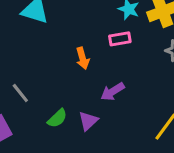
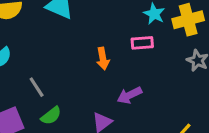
green semicircle: (57, 118) -> (51, 116), moved

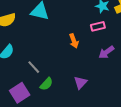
purple arrow: (129, 95) -> (106, 52), moved

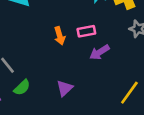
pink rectangle: (98, 26) -> (86, 31), moved

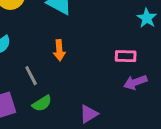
orange arrow: (60, 36) -> (59, 50), moved

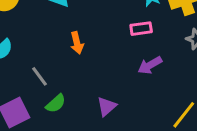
orange arrow: (59, 50) -> (77, 43), moved
pink rectangle: (126, 56) -> (141, 29), moved

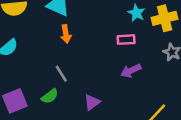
orange arrow: (77, 43) -> (66, 34), moved
gray line: (40, 76) -> (61, 74), moved

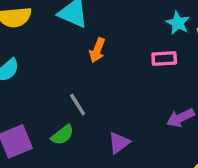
orange arrow: (66, 34) -> (97, 50), moved, turned 30
purple arrow: (131, 71) -> (180, 118), moved

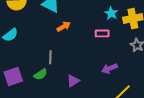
orange arrow: (97, 50) -> (64, 26), turned -144
gray line: (78, 105) -> (50, 57), turned 32

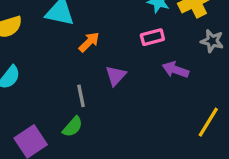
purple arrow: (110, 68) -> (176, 70), moved, turned 56
purple triangle: (73, 81) -> (116, 76), moved

